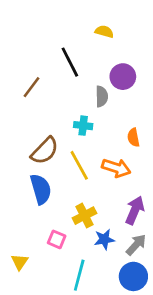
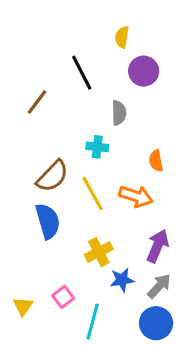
yellow semicircle: (104, 32) -> (122, 37), turned -96
purple circle: (123, 77) -> (144, 71), moved
pink square: (57, 239) -> (63, 297), moved, turned 30

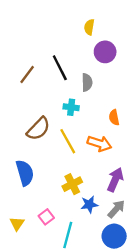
black line: (82, 73) -> (60, 68), moved
blue semicircle: (48, 221) -> (25, 173), moved

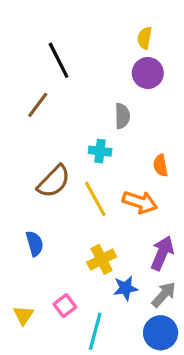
yellow semicircle: (89, 27) -> (145, 38), moved
black line: (60, 68) -> (59, 60), moved
blue semicircle: (25, 173) -> (35, 244), size x0.7

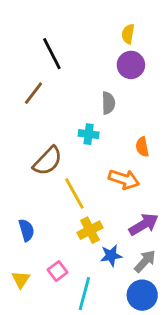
yellow line: (95, 199) -> (74, 193), moved
blue semicircle: (35, 244) -> (26, 230), moved
purple arrow: (162, 253) -> (144, 224), turned 36

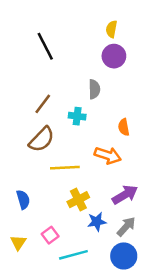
brown line: (33, 93) -> (43, 104), moved
yellow line: (74, 193) -> (65, 168), turned -64
cyan line: (84, 294) -> (73, 255), turned 60

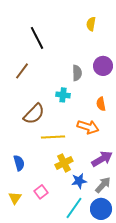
purple circle: (114, 56) -> (103, 66), moved
brown line: (43, 104) -> (22, 71), moved
cyan line: (73, 255) -> (74, 208), moved, turned -40

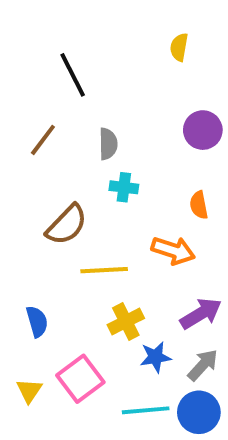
gray semicircle: (77, 73) -> (108, 144), moved
pink square: (41, 192) -> (80, 379), size x1.6
cyan line: (74, 208) -> (146, 410), turned 50

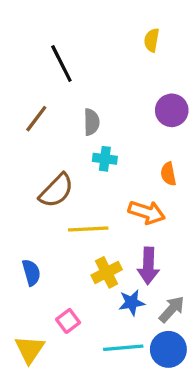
purple arrow: (201, 314) -> (148, 266), moved, turned 123
pink square: (80, 379) -> (68, 321), size x0.6
yellow triangle: (29, 391) -> (30, 349), moved, size x1.4

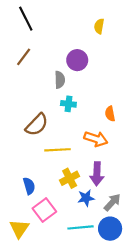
black line: (61, 64) -> (26, 19), moved
purple circle: (172, 110) -> (77, 60), moved
brown line: (36, 119) -> (24, 57), moved
blue semicircle: (31, 272) -> (29, 186), moved
pink square: (68, 321) -> (44, 210), size x1.5

